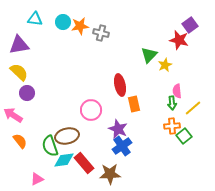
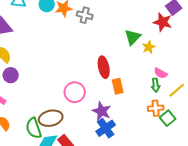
pink semicircle: (177, 91) -> (161, 73), turned -56

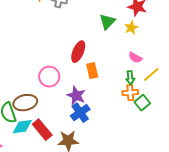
yellow star: (149, 47) -> (131, 28), moved
red ellipse: (104, 67) -> (78, 52), turned 35
green arrow: (156, 85) -> (130, 78), moved

